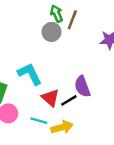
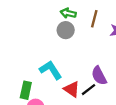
green arrow: (57, 14) -> (68, 13), turned -48
brown line: (72, 20) -> (94, 19), moved

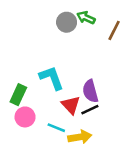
gray circle: (66, 30) -> (67, 22), moved
purple semicircle: (99, 76) -> (90, 91), moved

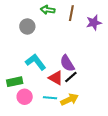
gray circle: (67, 22) -> (27, 26), moved
green rectangle: (18, 95) -> (15, 82), turned 70

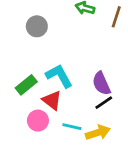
gray circle: (27, 26) -> (37, 26), moved
red triangle: (56, 78) -> (52, 100), moved
green rectangle: (15, 82) -> (26, 85), moved, turned -35

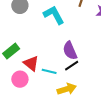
cyan L-shape: (59, 76) -> (54, 15), moved
cyan line: (72, 127) -> (49, 71), moved

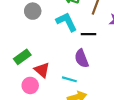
black line: (72, 66) -> (88, 34), moved, turned 32
cyan line: (49, 71) -> (69, 79), moved

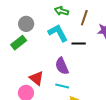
green rectangle: (22, 57) -> (19, 43), moved
purple semicircle: (82, 58) -> (62, 66), moved

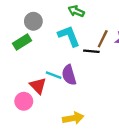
brown line: (84, 18) -> (103, 39), moved
cyan line: (62, 86) -> (54, 75), moved

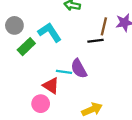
gray circle: (33, 21) -> (14, 25), moved
cyan L-shape: (69, 36) -> (50, 32), moved

